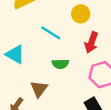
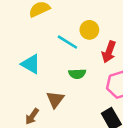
yellow circle: (81, 14) -> (89, 30), moved

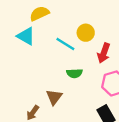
cyan triangle: (31, 64) -> (26, 36), moved

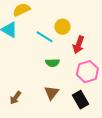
brown triangle: (54, 97) -> (51, 93), moved

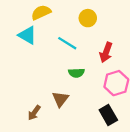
yellow circle: (62, 27) -> (88, 18), moved
brown triangle: (51, 93) -> (60, 99), moved

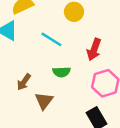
brown arrow: (34, 113) -> (24, 82), moved

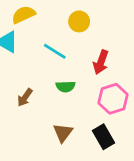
brown triangle: (44, 101) -> (63, 133), moved

